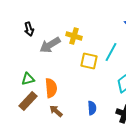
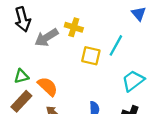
black arrow: (29, 29) -> (23, 19), size x1.5
orange semicircle: (51, 88) -> (48, 86), turned -42

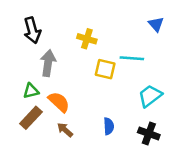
gray arrow: (46, 38) -> (48, 63), moved, turned 130
cyan line: (116, 45) -> (132, 58), turned 65

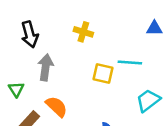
blue triangle: (156, 24) -> (154, 28), turned -49
yellow cross: (87, 39) -> (83, 32), moved
green triangle: (31, 91) -> (16, 89), moved, turned -49

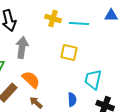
cyan line: (130, 62) -> (79, 23), moved
cyan trapezoid: (148, 100) -> (93, 80), moved, turned -40

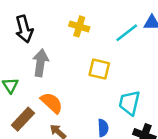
cyan line: (79, 23) -> (127, 33), moved, turned -42

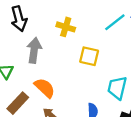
yellow cross: (79, 26) -> (66, 27), moved

